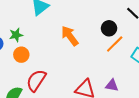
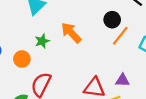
green star: (16, 35) -> (42, 41), moved

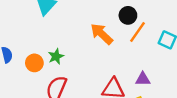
orange arrow: (71, 33) -> (102, 34), moved
green star: (42, 41) -> (56, 56), moved

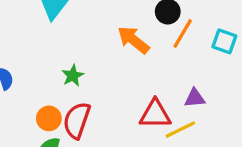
orange circle: (34, 63) -> (49, 118), moved

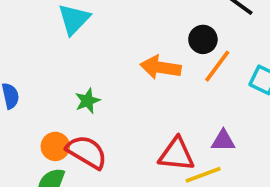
orange arrow: (133, 40) -> (161, 67), turned -36
red semicircle: (77, 120) -> (87, 152), turned 96

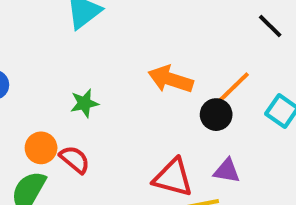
black circle: (203, 39) -> (216, 115), moved
red semicircle: (87, 152) -> (75, 159), size x0.7

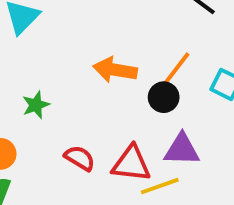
red semicircle: (75, 159) -> (80, 158), moved
purple triangle: (227, 171) -> (182, 150), size x1.4

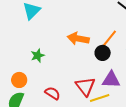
red semicircle: (80, 158) -> (53, 93), moved
red triangle: (131, 164) -> (85, 86), turned 45

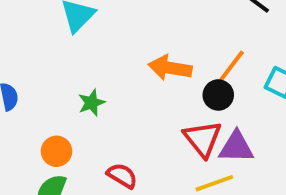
red triangle: (85, 86) -> (203, 139), moved

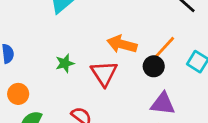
red triangle: (203, 139) -> (104, 73), moved
orange circle: (57, 151) -> (18, 94), moved

